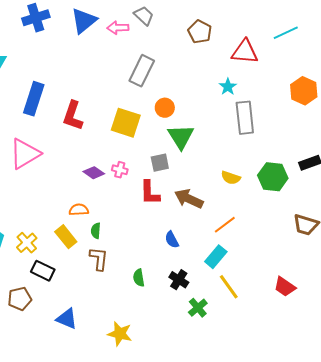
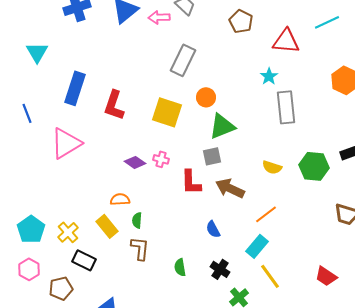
green triangle: (181, 137) -> (222, 126), turned 40
gray square: (160, 163) -> (212, 156), moved

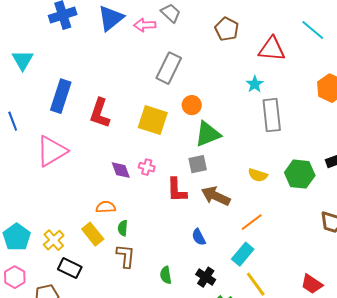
cyan line: (327, 22) -> (313, 30), turned 65
purple diamond: (135, 162) -> (121, 170), turned 35

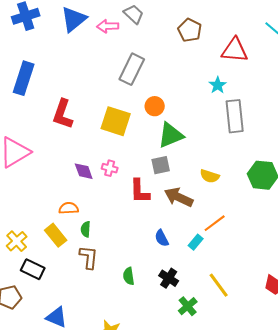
blue rectangle: (61, 96) -> (24, 78), moved
yellow semicircle: (258, 175) -> (210, 176), moved
cyan rectangle: (243, 254) -> (196, 242), moved, size x0.7

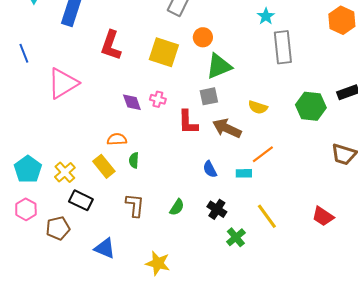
cyan rectangle: (196, 242) -> (244, 173), turned 49
brown L-shape: (89, 257) -> (135, 205), moved
green semicircle: (129, 276) -> (177, 207), turned -138

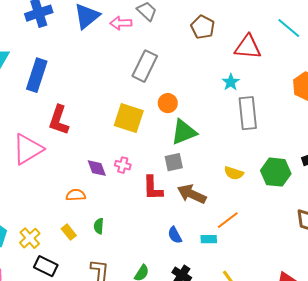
red L-shape: (111, 45) -> (59, 120), moved
yellow semicircle: (258, 107) -> (234, 173), moved
orange semicircle: (117, 139) -> (76, 195), moved
yellow rectangle: (104, 166) -> (69, 232), size x0.7

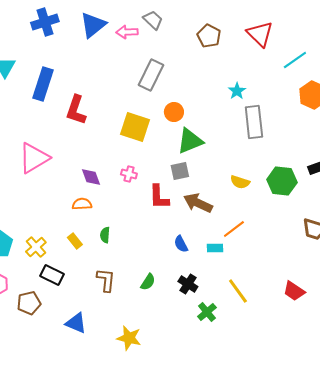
cyan line: (289, 28) -> (295, 60), moved, turned -75
red triangle: (248, 47) -> (260, 34), moved, turned 40
red L-shape: (59, 120) -> (76, 110), moved
purple diamond: (97, 168) -> (91, 177), moved

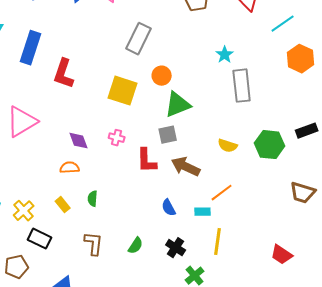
yellow line: (238, 291) -> (218, 242), moved, turned 44

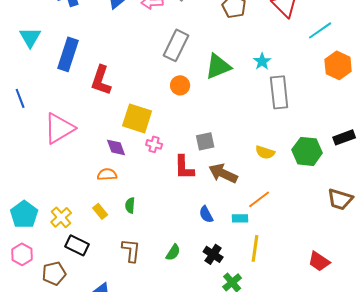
orange circle: (162, 76) -> (180, 85), moved
yellow square: (123, 91) -> (137, 118), moved
green triangle: (178, 105) -> (218, 66), moved

